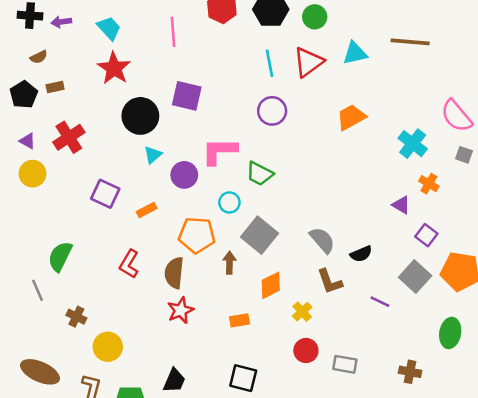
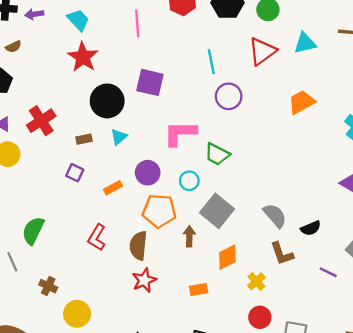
cyan line: (270, 63) -> (211, 62), moved
brown rectangle: (55, 87) -> (84, 139), moved
purple circle: (184, 175) -> (148, 173), moved
purple square: (105, 194) -> (75, 173), size x0.7

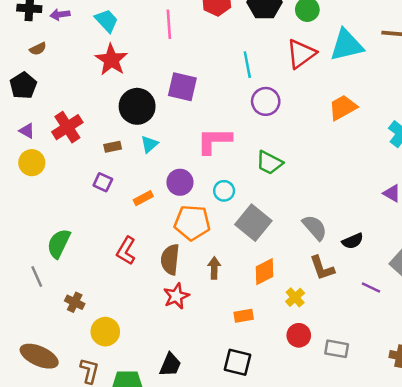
cyan triangle: (305, 43) -> (346, 45), size x1.4
green trapezoid: (217, 154) -> (269, 163), moved
brown arrow: (189, 236) -> (214, 268), moved
orange rectangle: (199, 290) -> (244, 316), moved

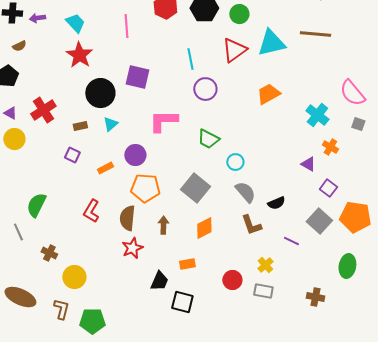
cyan circle: (224, 191) -> (235, 162), moved
yellow cross: (295, 297) -> (265, 265), moved
black trapezoid: (170, 365) -> (159, 281), moved

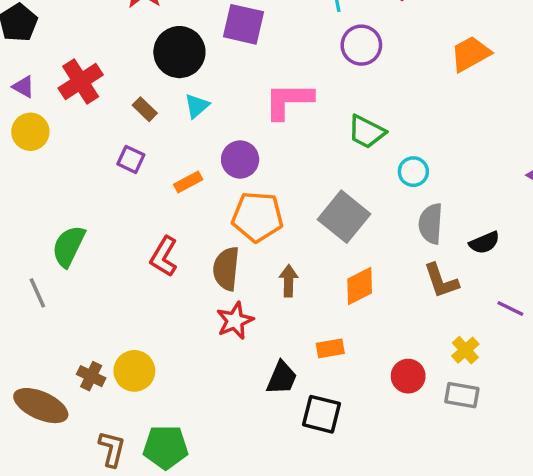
brown rectangle: (80, 126) -> (145, 109), turned 56
gray semicircle: (245, 192) -> (431, 224), turned -135
brown cross: (49, 253) -> (91, 376), moved
brown L-shape: (61, 309) -> (112, 449), moved

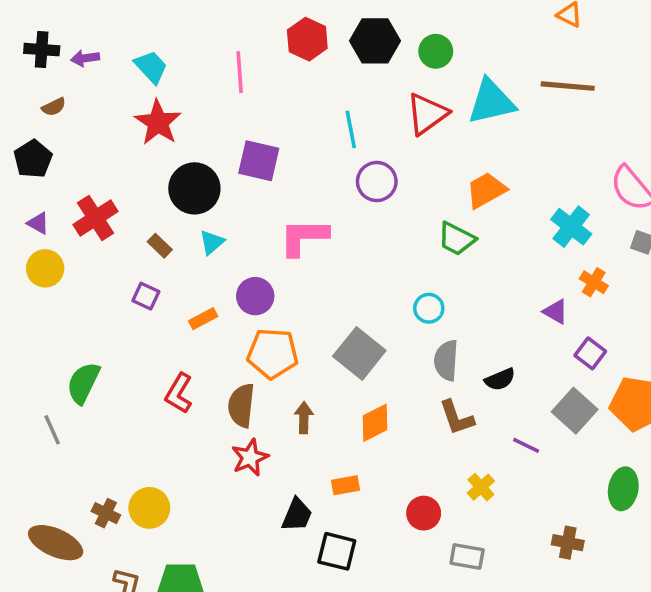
green trapezoid: (367, 132) -> (457, 239), moved
gray rectangle: (462, 395) -> (467, 557), moved

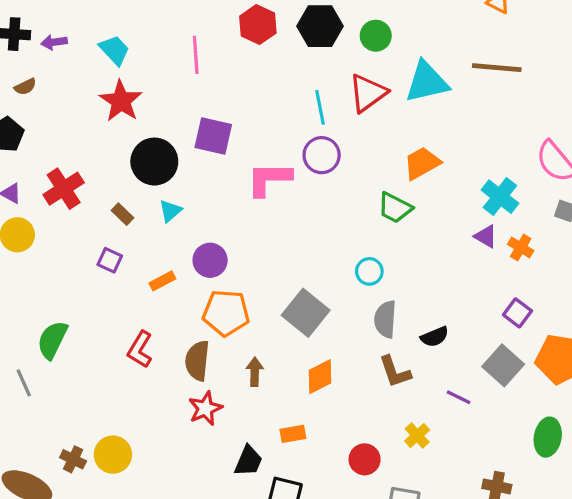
cyan line: (351, 129) -> (320, 107), moved
pink L-shape: (304, 237) -> (269, 179), moved
purple triangle: (556, 312) -> (486, 236), moved

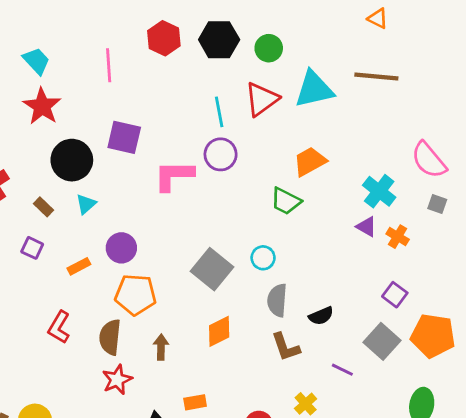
gray square: (306, 313) -> (212, 269), moved
orange diamond: (320, 377) -> (219, 331), moved

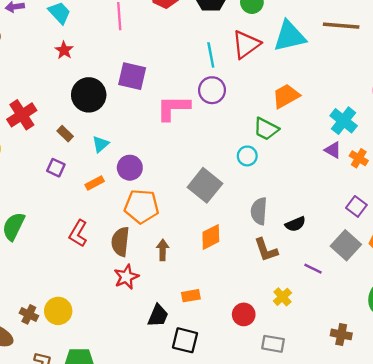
red star: (42, 106) -> (64, 50), size x0.6
cyan triangle: (86, 204) -> (100, 144), moved
cyan circle: (263, 258) -> (247, 156), moved

